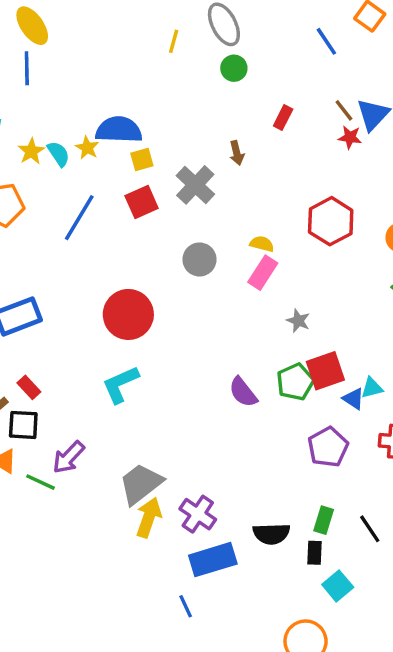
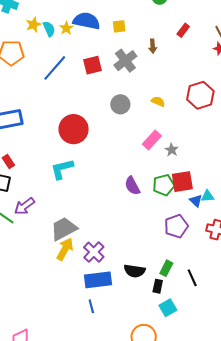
yellow square: (142, 160) -> (119, 26), moved
pink rectangle: (263, 273) -> (152, 140), moved
blue line: (186, 606) -> (91, 306), moved

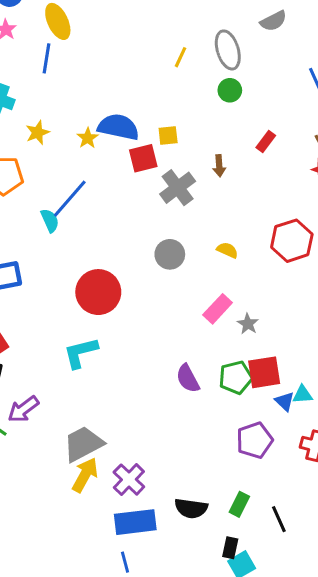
cyan semicircle: (49, 29) -> (50, 221), moved
red square: (92, 65) -> (143, 158), moved
black rectangle: (158, 286) -> (230, 548), moved

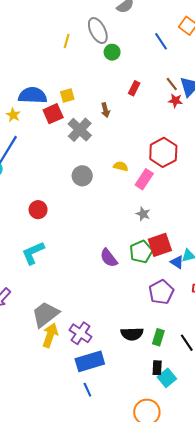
green circle: (230, 90) -> (112, 52), moved
yellow star: (88, 138) -> (13, 115), moved
red circle: (98, 292) -> (38, 210), size x0.6
pink rectangle: (218, 309) -> (144, 179), moved
black semicircle: (191, 508) -> (132, 334), moved

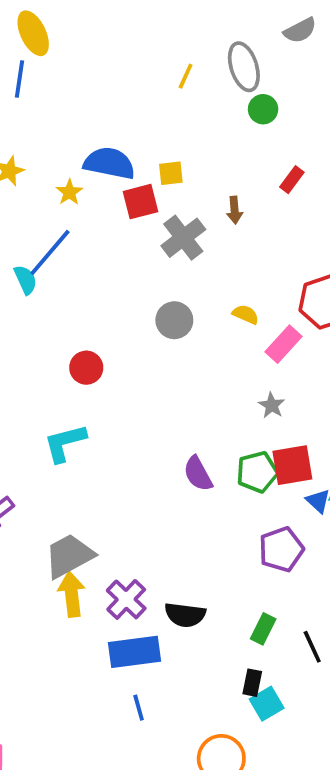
black semicircle: (132, 334) -> (185, 615), moved
yellow arrow: (50, 335) -> (72, 594), turned -35
blue line: (87, 390) -> (139, 708), moved

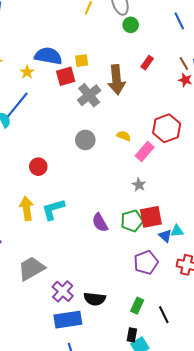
brown arrow: (235, 210) -> (116, 80), size x2.0
cyan L-shape: (65, 443) -> (53, 209), moved
yellow arrow: (72, 594) -> (27, 208), moved

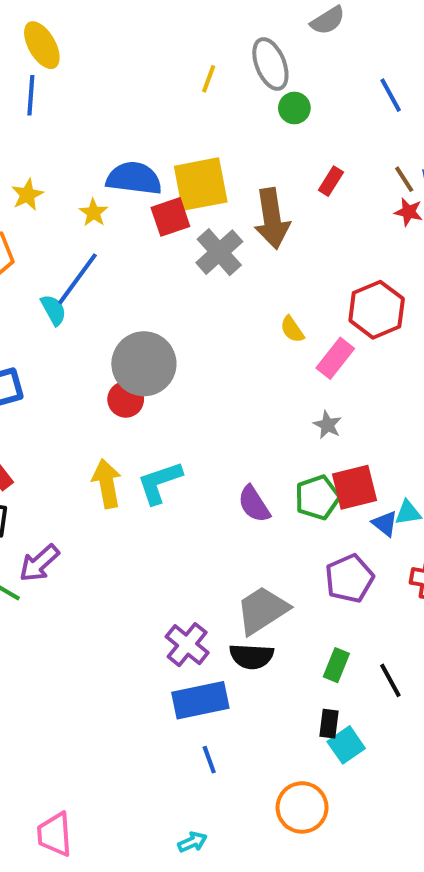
yellow square: (82, 61) -> (201, 184), size x2.0
yellow semicircle: (124, 136) -> (292, 329), turned -144
gray circle: (85, 140) -> (144, 364), moved, size x1.6
gray trapezoid: (31, 268) -> (262, 610), moved

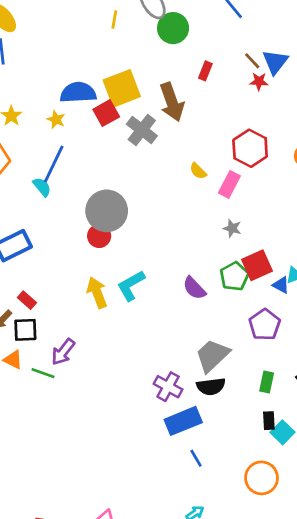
green circle: (294, 108) -> (173, 28), size x1.5

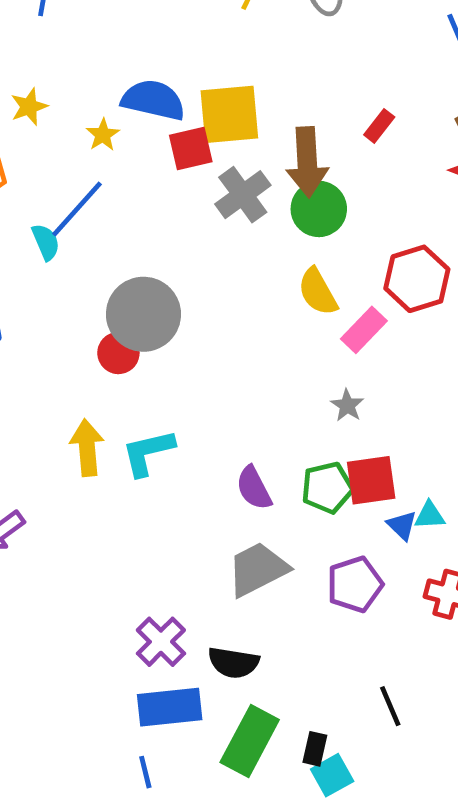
green circle: (173, 28) -> (319, 209), moved
yellow semicircle: (198, 171) -> (318, 292), size x1.5
gray trapezoid: (212, 356) -> (258, 569), moved
green rectangle: (267, 382) -> (250, 741), moved, size x1.8
blue line: (196, 458) -> (145, 772), moved

